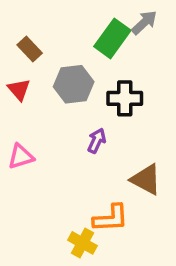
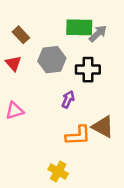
gray arrow: (144, 23) -> (98, 34), moved
green rectangle: (112, 38) -> (79, 27), turned 55
orange L-shape: (111, 218) -> (78, 135), moved

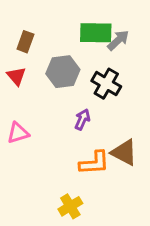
brown rectangle: (21, 35) -> (25, 42), turned 63
black cross: (88, 70) -> (106, 84), turned 30
yellow cross: (58, 172) -> (70, 206), turned 30

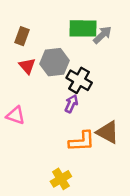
red triangle: (16, 76) -> (27, 66), moved
black cross: (106, 84) -> (79, 80), moved
pink triangle: (18, 133) -> (16, 115), turned 36

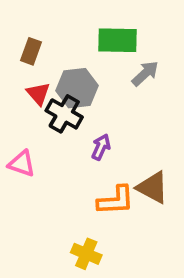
gray arrow: (102, 35) -> (145, 73), moved
black cross: (79, 80) -> (64, 114), moved
yellow cross: (61, 179) -> (86, 254), turned -36

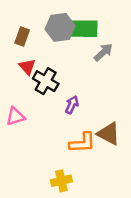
gray hexagon: (77, 88) -> (60, 27), moved
pink triangle: (22, 164) -> (15, 117), turned -36
yellow cross: (86, 254) -> (61, 181), turned -36

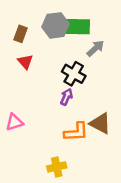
black cross: (46, 81) -> (74, 74), moved
pink triangle: (15, 117) -> (14, 122), moved

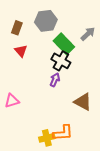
green rectangle: (77, 27) -> (64, 44), moved, turned 45
gray arrow: (95, 48) -> (88, 34), moved
orange L-shape: (76, 132) -> (63, 133), moved

